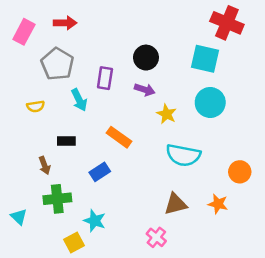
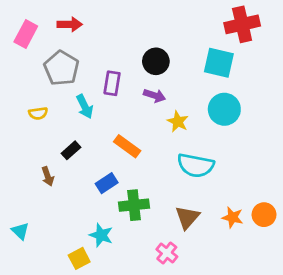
red cross: (227, 23) -> (242, 24), turned -36
black rectangle: (66, 141) -> (71, 150), turned -42
orange circle: (240, 172) -> (264, 215), moved
green cross: (57, 199) -> (134, 205), moved
brown triangle: (176, 204) -> (187, 217), turned -35

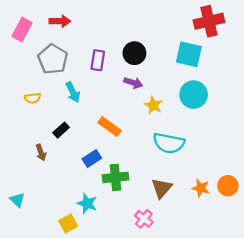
purple rectangle: (112, 83) -> (98, 60), moved

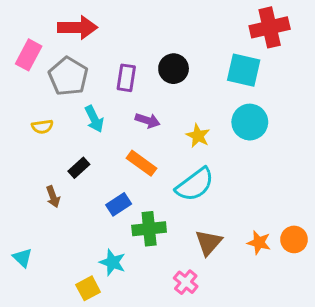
red arrow: (60, 21) -> (77, 27), size x1.4
pink rectangle: (22, 29) -> (29, 55), moved
purple arrow: (133, 83) -> (148, 120), moved
cyan semicircle: (169, 143) -> (195, 185), moved, turned -48

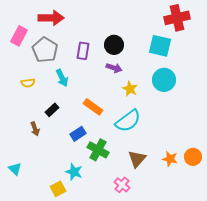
purple arrow: (148, 120) -> (114, 68), moved
green cross: (149, 229) -> (98, 150), turned 35

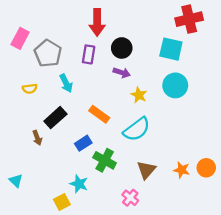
red arrow: (51, 18) -> (97, 22), moved, turned 90
black rectangle: (52, 110) -> (55, 118), size x1.5

